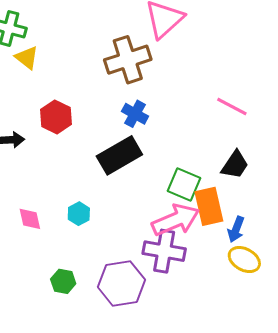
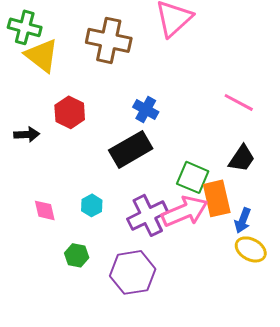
yellow triangle: (27, 58) -> (42, 55), size x1.5
brown cross: (128, 60) -> (109, 40), moved, turned 30
purple cross: (164, 251) -> (148, 215), moved, turned -36
green hexagon: (63, 281) -> (77, 255), moved

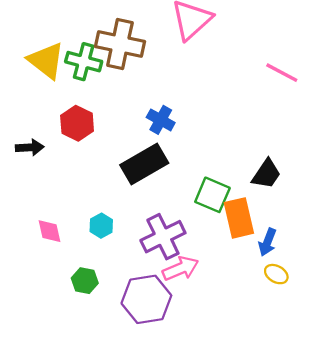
green cross: (25, 27) -> (84, 62), moved
pink line: (239, 102) -> (282, 73), moved
pink arrow: (185, 211) -> (181, 269), moved, size x0.7
yellow ellipse: (251, 249) -> (276, 274), size x0.7

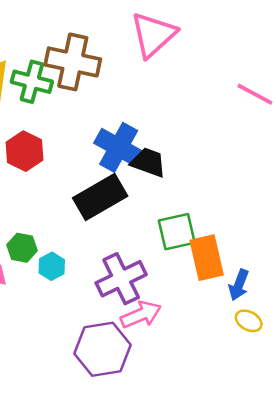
blue cross: (161, 120) -> (119, 147), size x1.5
black trapezoid: (266, 174) -> (148, 162), moved, turned -104
green square: (212, 195) -> (177, 232), turned -36
green hexagon: (85, 281) -> (22, 248), moved

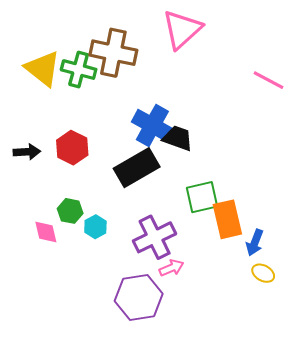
red hexagon: (24, 151) -> (72, 148), moved
pink arrow: (141, 315) -> (171, 268), size x0.7

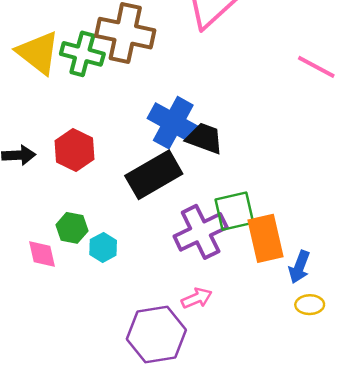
purple cross: (155, 237) -> (201, 232), moved
yellow ellipse: (263, 273) -> (310, 305), turned -30

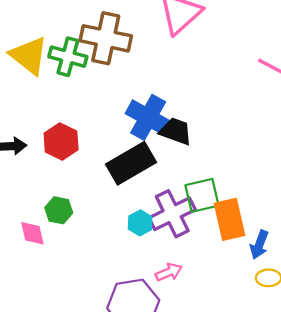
cyan hexagon: (103, 247) -> (140, 223), moved

